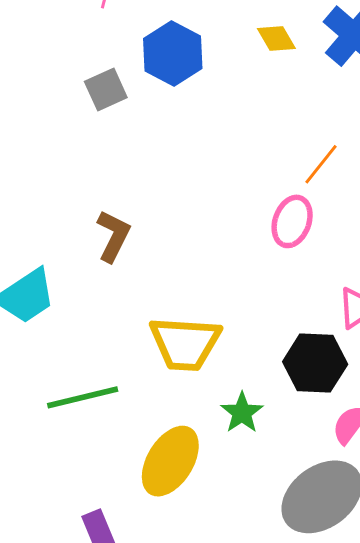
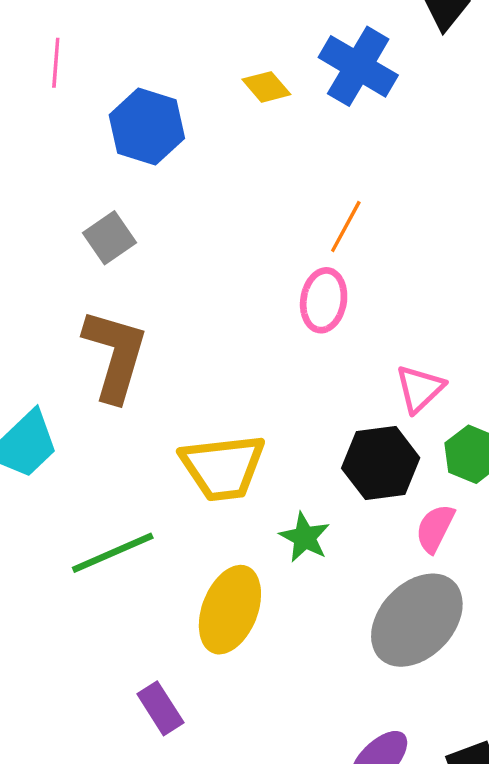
gray square: (106, 90) -> (109, 238), moved
brown L-shape: (113, 236) -> (115, 355), size x1.5

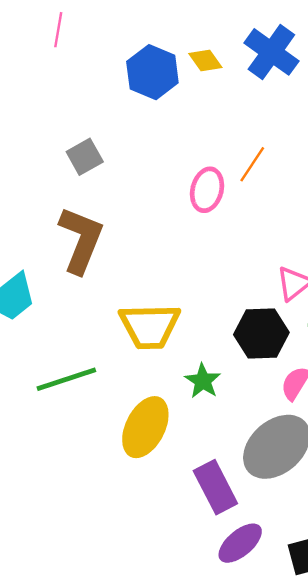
blue hexagon: (147, 127) -> (152, 72), moved
pink ellipse: (324, 300) -> (207, 190), moved
purple rectangle: (160, 708) -> (215, 487), moved, size x1.4

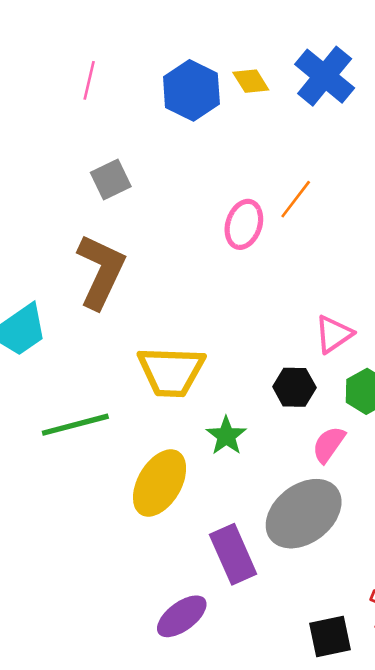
pink line: (58, 30) -> (89, 80), moved
black hexagon: (261, 334) -> (294, 387), size x0.7
purple ellipse: (240, 543) -> (182, 616), moved

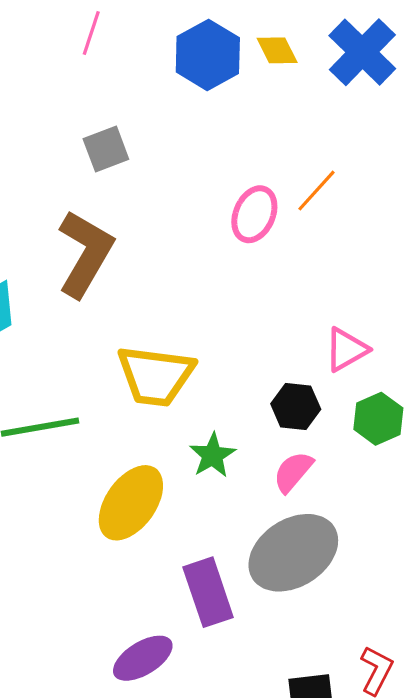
pink semicircle: (329, 444) -> (293, 472), moved

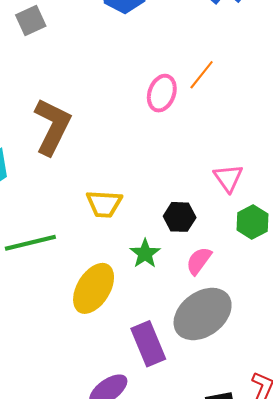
gray square: (106, 149) -> (31, 21), moved
pink triangle: (346, 350) -> (228, 178), turned -32
yellow trapezoid: (156, 376) -> (104, 204), size x0.7
black hexagon: (296, 407) -> (180, 217), moved

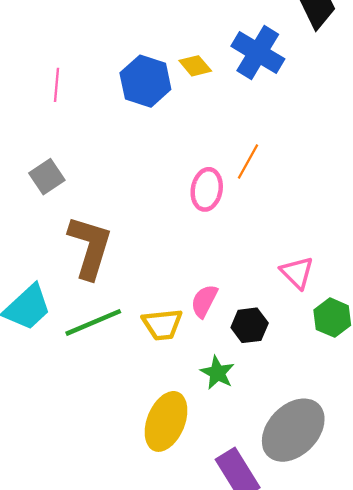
gray square: (31, 21) -> (47, 177), moved
green line: (30, 243) -> (93, 322), moved
pink semicircle: (199, 261) -> (204, 301), moved

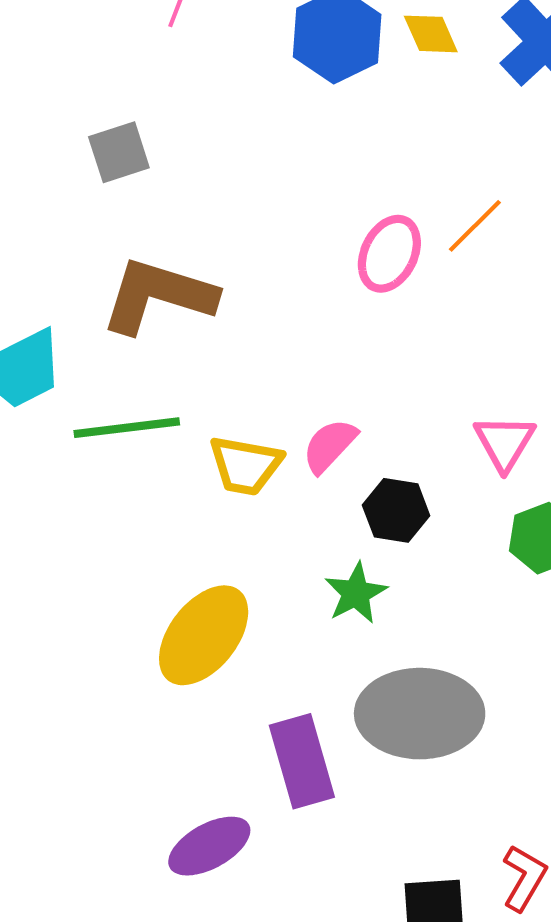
brown L-shape: (90, 247) -> (158, 296), turned -106
green star: (217, 373) -> (356, 593), moved
gray ellipse: (293, 430) -> (420, 714), turned 30

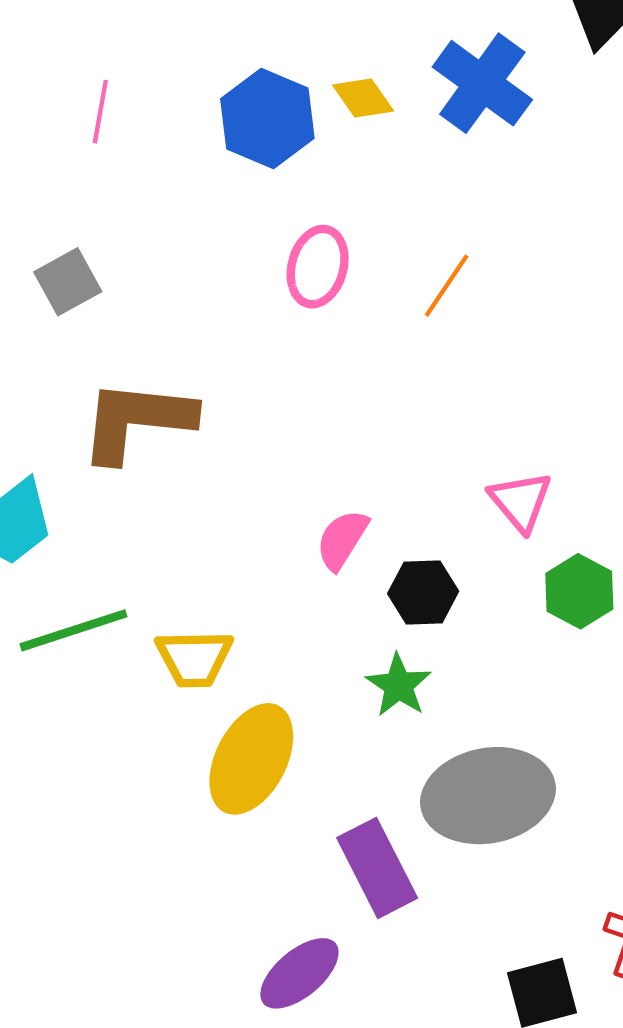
pink ellipse: (389, 254) -> (318, 267), moved
green line: (127, 428) -> (73, 630), moved
yellow trapezoid: (245, 465) -> (194, 658), moved

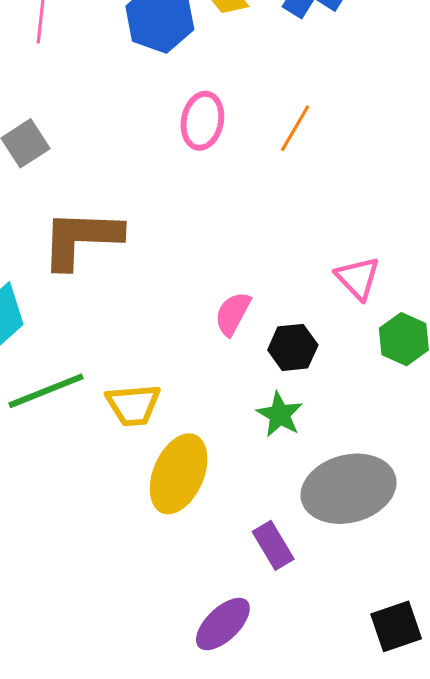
purple rectangle: (377, 868) -> (273, 545), size x0.7

